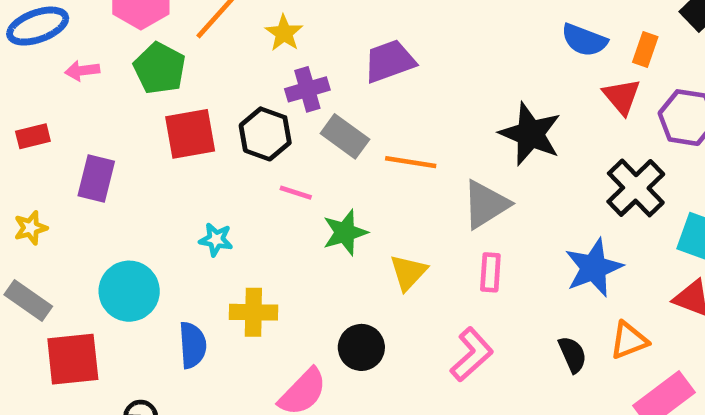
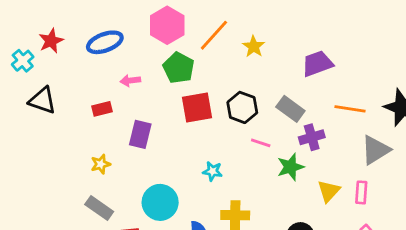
pink arrow: (82, 71) -> (130, 81), moved
purple cross: (307, 89) -> (312, 137), moved
orange line: (411, 162) -> (350, 109), moved
pink rectangle: (490, 272) -> (361, 192), moved

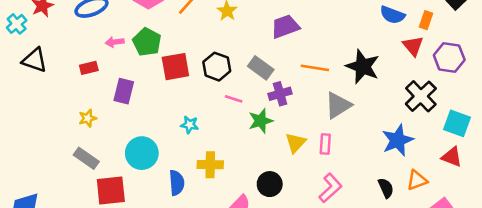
green pentagon: (179, 68) -> (147, 42), moved

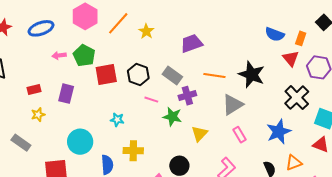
red rectangle: (89, 68) -> (34, 90), moved
green star: (261, 121) -> (172, 117), turned 30
pink rectangle: (325, 144) -> (240, 135), moved, turned -35
gray rectangle: (86, 158) -> (21, 143), moved

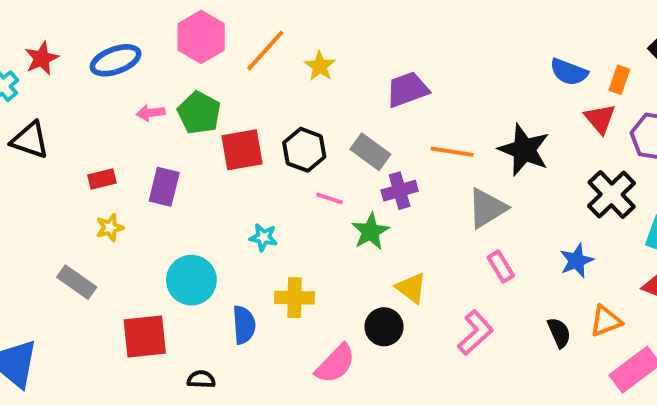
green star: (172, 117) -> (370, 231), turned 30
blue star: (279, 132) -> (577, 261), size x0.7
yellow triangle: (199, 134) -> (411, 288), moved, turned -36

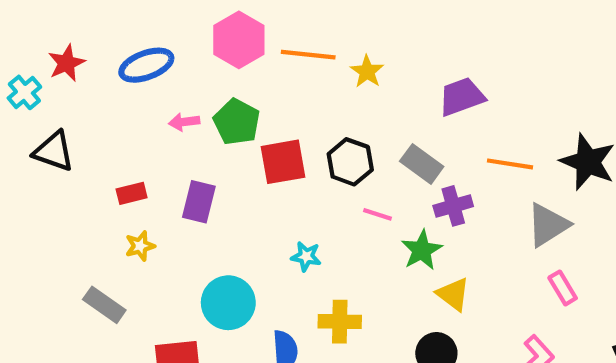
orange line: (265, 51) -> (308, 55), turned 54
yellow triangle: (411, 288) -> (453, 294), moved

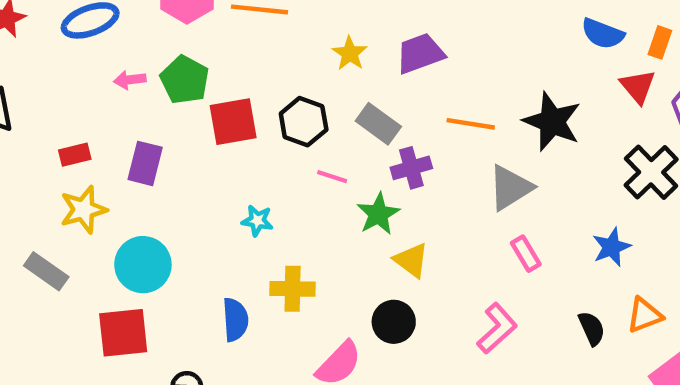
yellow star: (367, 71) -> (350, 53), moved
yellow star: (140, 246) -> (84, 210), size x1.5
cyan circle: (228, 303) -> (143, 265), moved

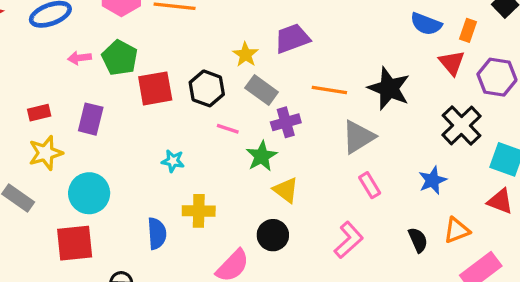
yellow star: (350, 53) -> (245, 55), moved

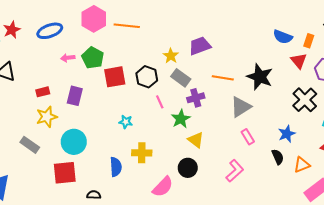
pink line: (228, 129) -> (160, 102), turned 48
black semicircle: (418, 240) -> (278, 157), moved

